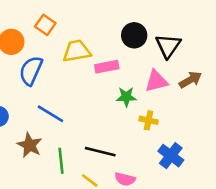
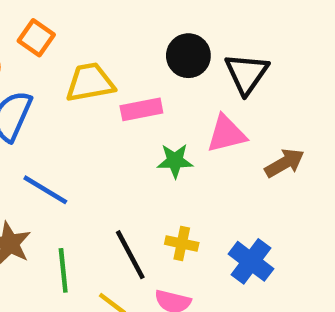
brown arrow: (190, 80) -> (285, 163), moved
yellow cross: (149, 120) -> (182, 243), moved
black line: (100, 152) -> (130, 255), turned 48

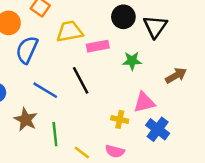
pink triangle: (226, 134) -> (144, 102), moved
green star: (175, 161) -> (132, 61), moved
black line: (130, 255) -> (81, 80), moved

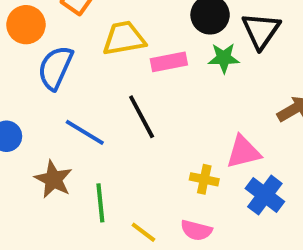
green star: (132, 61) -> (224, 58), moved

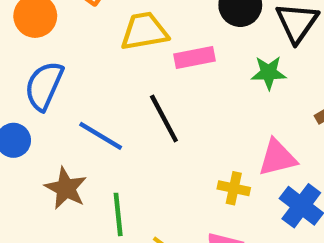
green star: (224, 58) -> (269, 73), moved
blue semicircle: (55, 68) -> (44, 86), moved

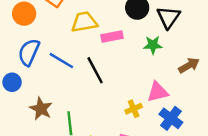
blue line: (101, 136) -> (61, 61), moved
yellow cross: (234, 188) -> (134, 109), turned -35

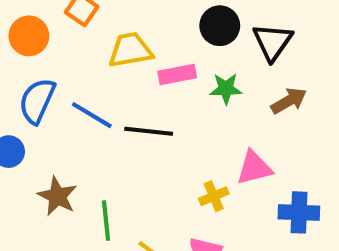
green star: (153, 45) -> (226, 89), moved
brown arrow: (189, 65) -> (289, 101), moved
black line: (95, 70) -> (149, 131), turned -56
blue cross: (171, 118) -> (299, 212), moved, turned -35

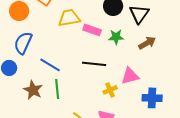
pink rectangle: (177, 74) -> (92, 30), turned 30
blue line: (92, 115) -> (50, 65), moved
black line: (149, 131) -> (94, 64), moved
green line: (106, 221) -> (57, 89), moved

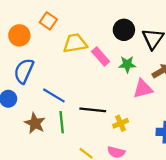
pink rectangle: (92, 30) -> (101, 57), turned 30
black line: (94, 64) -> (93, 110), moved
pink triangle: (130, 76) -> (143, 89), moved

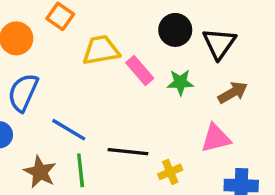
pink triangle: (143, 89) -> (216, 138), moved

